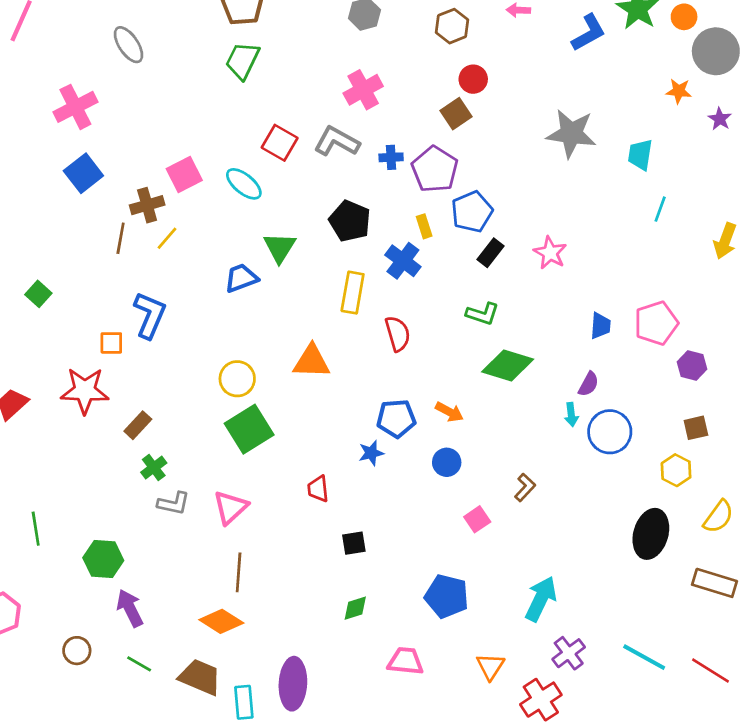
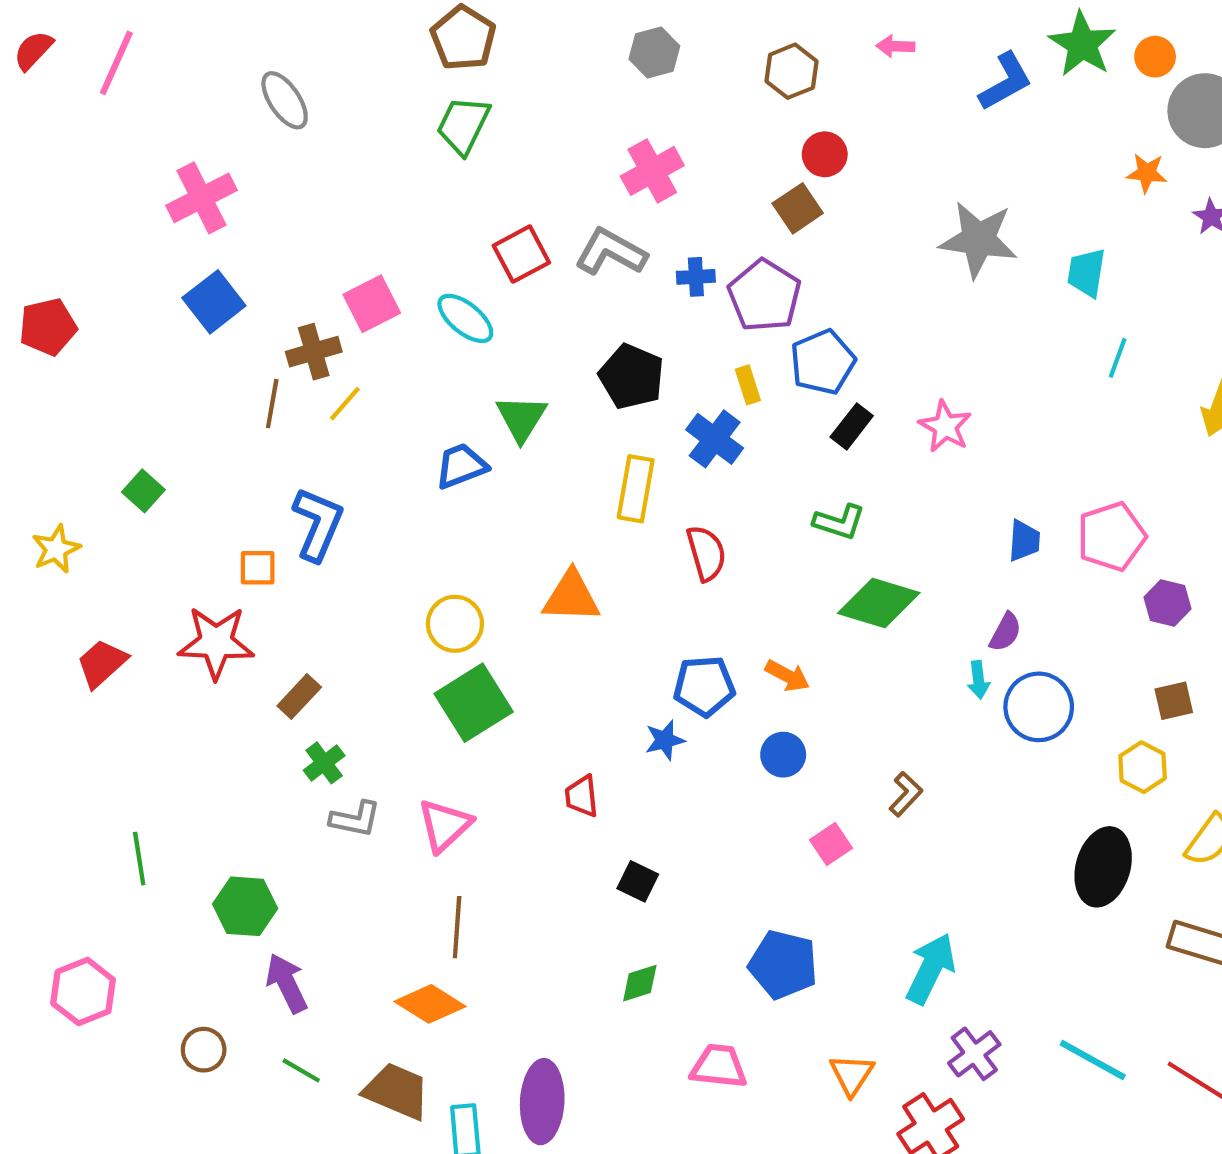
red square: (280, 143) -> (521, 254), turned 32
black square: (354, 543) -> (638, 881), turned 35

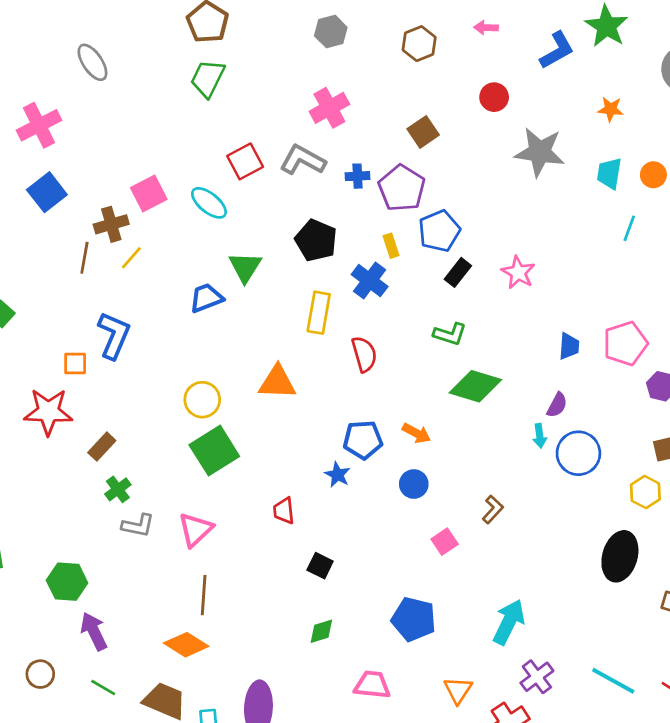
orange circle: (1155, 57) -> (653, 175), moved
red circle: (825, 154) -> (494, 97), moved
orange star: (1147, 173) -> (611, 109), moved
blue star: (665, 740) -> (337, 475), turned -30

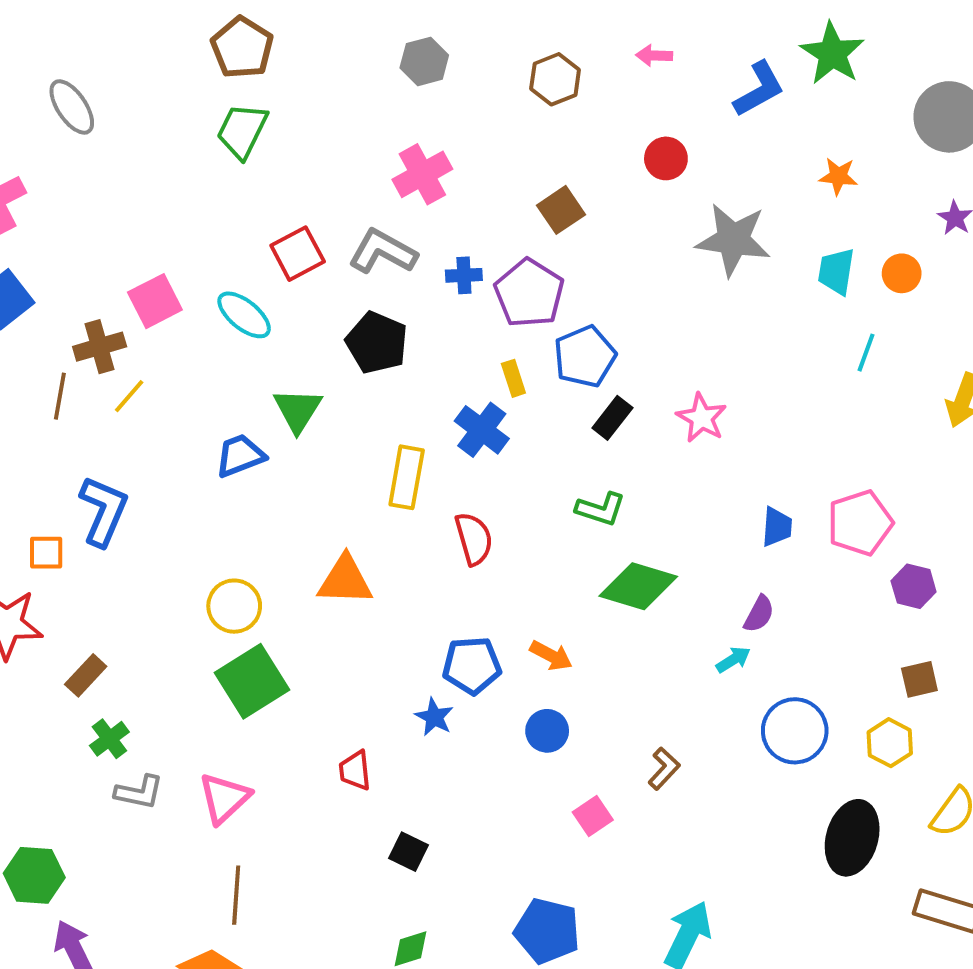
black pentagon: (316, 240) -> (377, 343), moved
cyan arrow: (540, 436) -> (733, 660), turned -115
blue circle: (578, 453) -> (795, 731), moved

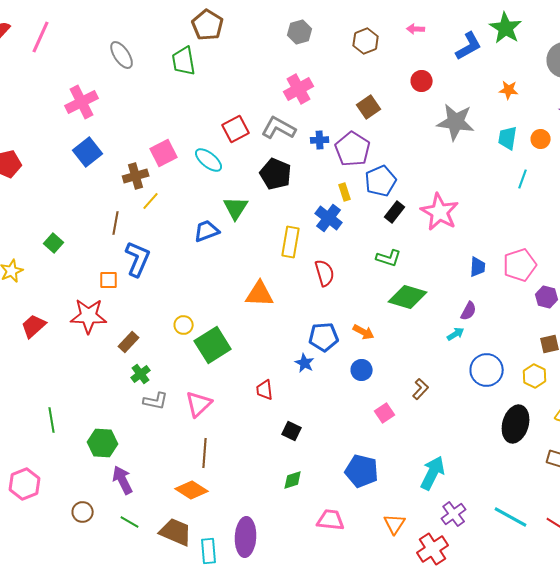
green trapezoid: (242, 131) -> (184, 61), moved, turned -36
brown line: (60, 396) -> (116, 223), moved
pink star: (702, 418) -> (440, 212), size x1.5
yellow circle: (234, 606) -> (184, 325), moved, size x0.7

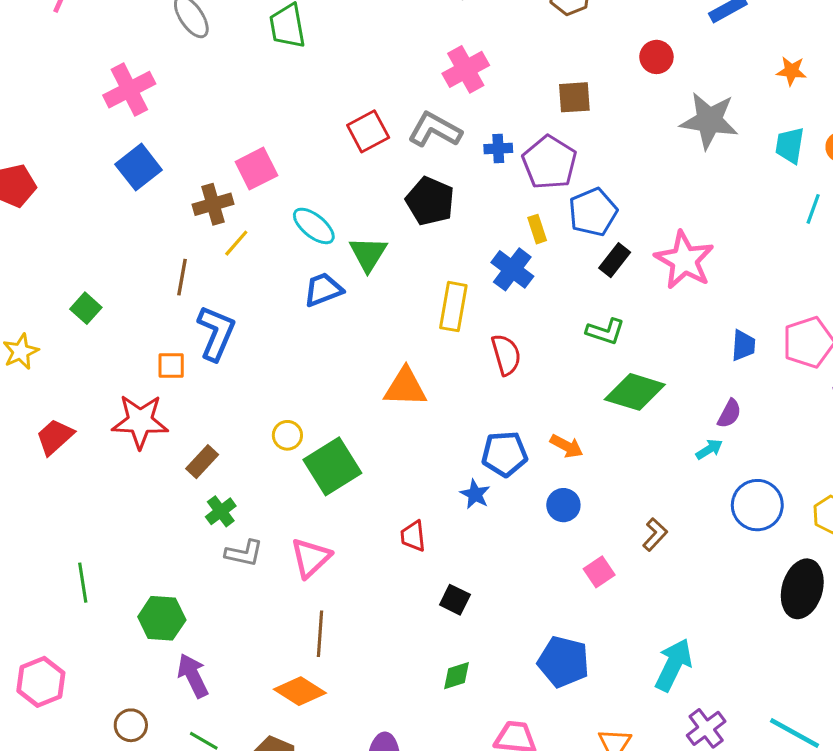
brown square: (369, 107) -> (574, 97), turned 30
cyan ellipse: (209, 160) -> (314, 226), moved

